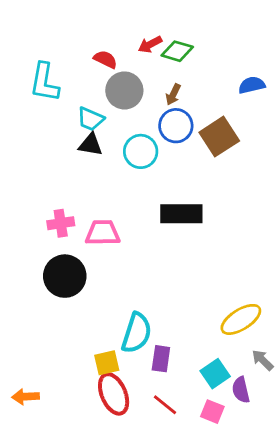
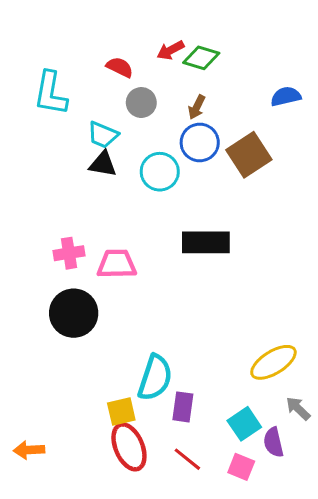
gray circle: (124, 90) -> (141, 103), size x0.7

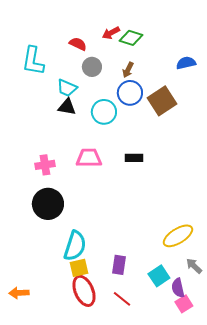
black rectangle: (206, 242) -> (134, 158), size x0.6
pink trapezoid: (117, 264) -> (89, 158), moved
cyan semicircle: (155, 378) -> (75, 246), moved
pink square: (241, 467) -> (184, 304), moved, turned 36

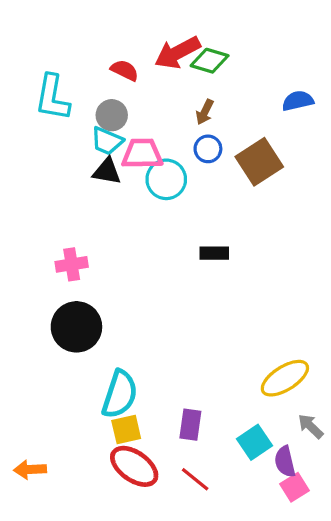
red arrow: (111, 33) -> (177, 53), size x1.6
gray circle: (92, 67) -> (112, 115), moved
blue circle: (130, 93) -> (208, 149), size x0.7
pink trapezoid: (89, 158) -> (142, 154), moved
red ellipse: (84, 291) -> (134, 466), turned -32

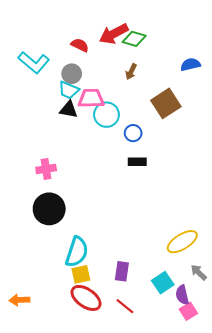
cyan L-shape: (52, 98) -> (34, 62), turned -60
blue circle: (208, 149) -> (133, 133), moved

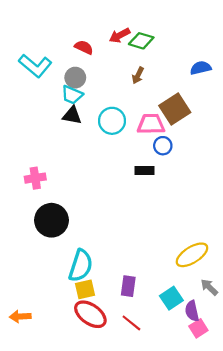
red arrow: (114, 34) -> (120, 35), size x0.7
pink trapezoid: (91, 98) -> (151, 124), moved
blue circle: (133, 133) -> (163, 146), moved
pink cross: (46, 169) -> (35, 178), moved

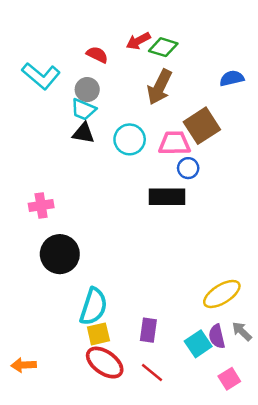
brown arrow: (138, 75) -> (160, 87), size x1.8
black rectangle: (144, 171) -> (167, 197), size x1.6
purple semicircle: (192, 311) -> (217, 336), moved

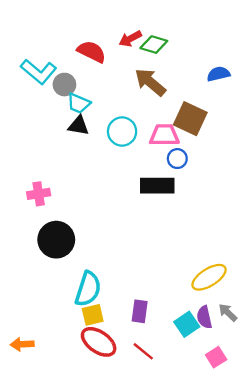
red semicircle: (97, 55) -> (91, 52), size x1.4
brown arrow: (160, 87) -> (150, 82), turned 104
gray circle: (87, 90) -> (64, 85), moved
brown square: (202, 126) -> (190, 119), turned -32

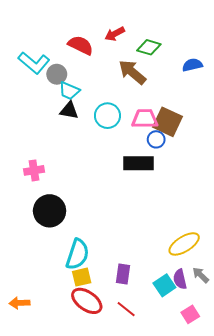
green diamond: (154, 45) -> (149, 47), moved
brown square: (190, 119) -> (168, 122), moved

